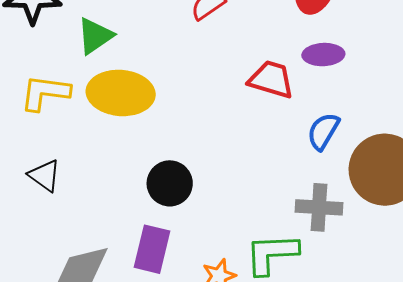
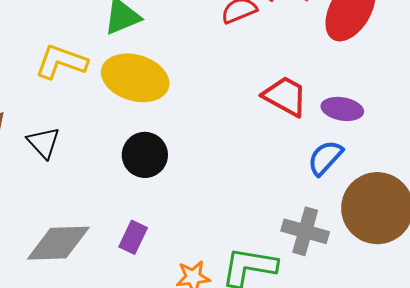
purple ellipse: (323, 55) -> (342, 109), moved
black circle: (170, 183) -> (145, 155), moved
purple rectangle: (152, 249) -> (133, 237), size x0.7

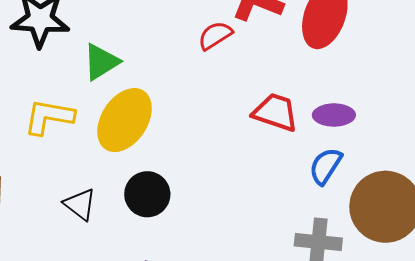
yellow ellipse: (135, 78) -> (124, 120), turned -64
black triangle: (44, 143) -> (80, 204), moved

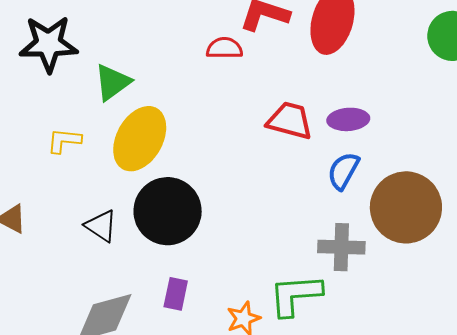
red semicircle: (215, 35) -> (224, 48), turned 36
yellow L-shape: (49, 117) -> (64, 141), size x0.7
black circle: (147, 194) -> (168, 211), size x1.5

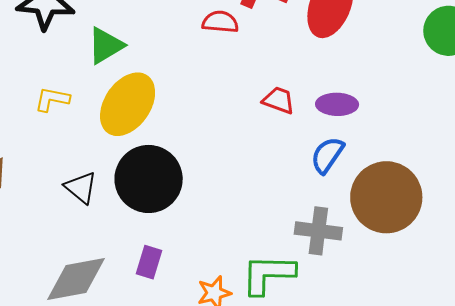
red trapezoid: (290, 121) -> (279, 100), size x0.7

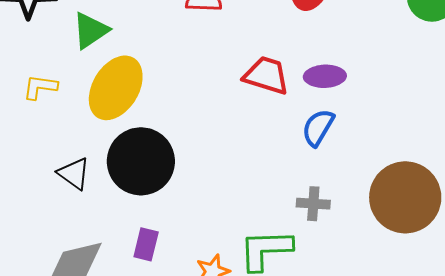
red trapezoid: (279, 100) -> (266, 75), size x1.4
brown circle: (386, 197) -> (405, 197), moved
gray cross: (318, 231) -> (313, 204), size x0.7

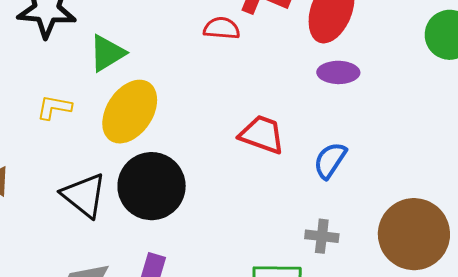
red trapezoid: (266, 75) -> (262, 134), moved
purple ellipse: (325, 76) -> (338, 72), moved
black triangle: (74, 174) -> (84, 195), size x1.4

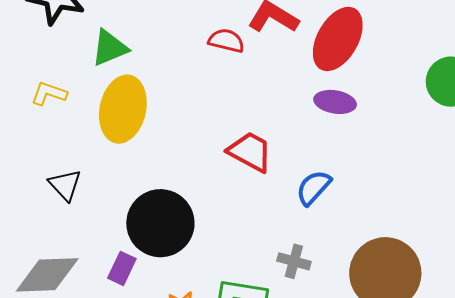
yellow ellipse: (130, 112) -> (123, 109), turned -30
black circle: (152, 186) -> (160, 223), moved
black triangle: (84, 195) -> (65, 185), size x0.7

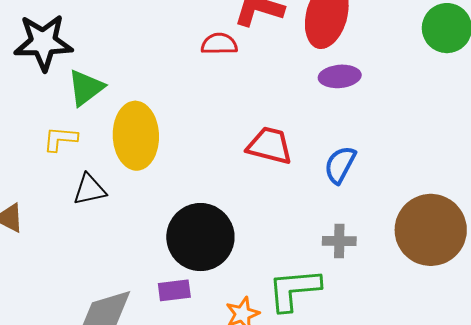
green triangle: (109, 48) -> (86, 88), moved
black triangle: (65, 185) -> (90, 190), moved, turned -45
purple rectangle: (122, 268) -> (174, 290), turned 72

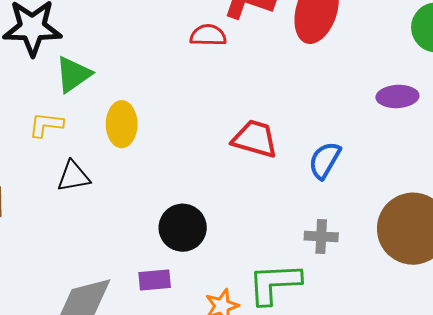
purple ellipse: (340, 76) -> (397, 96), moved
yellow ellipse: (136, 136) -> (122, 124), size x0.7
black circle: (200, 237) -> (183, 228), size x0.7

